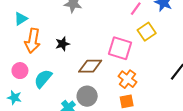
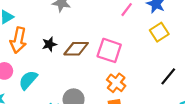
yellow square: (147, 32) -> (159, 32), moved
brown diamond: (90, 66) -> (76, 49), moved

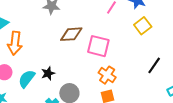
black star: (49, 44) -> (48, 73), moved
brown diamond: (76, 49) -> (71, 34), moved

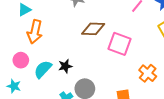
orange cross: (107, 75) -> (148, 73), moved

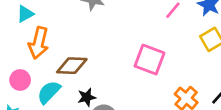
brown diamond: (93, 29) -> (72, 66), moved
black star: (65, 66) -> (87, 97), moved

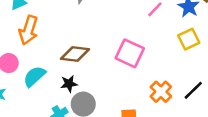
brown diamond: (72, 66) -> (75, 54), moved

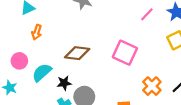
orange arrow: (28, 30) -> (37, 32), size x0.6
black star: (69, 84) -> (64, 83), moved

